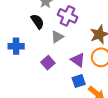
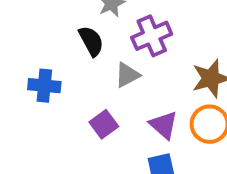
purple cross: (68, 16) -> (152, 36), turned 36

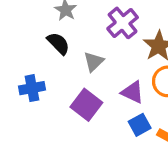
purple cross: (152, 36) -> (123, 23), moved
purple square: (104, 124) -> (86, 105), size x1.4

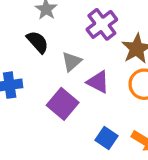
purple triangle: (133, 92) -> (98, 82), moved
blue square: (140, 125) -> (107, 138), moved, turned -30

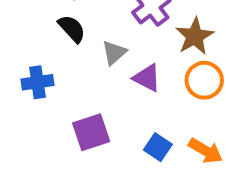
purple square: (63, 104) -> (91, 132), moved, turned 32

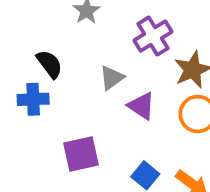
black semicircle: (72, 29) -> (49, 64), moved

